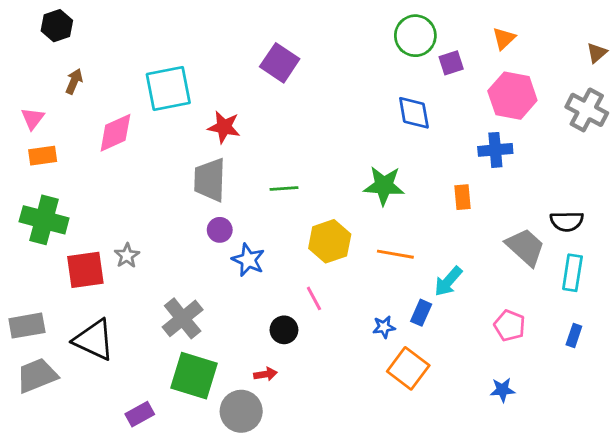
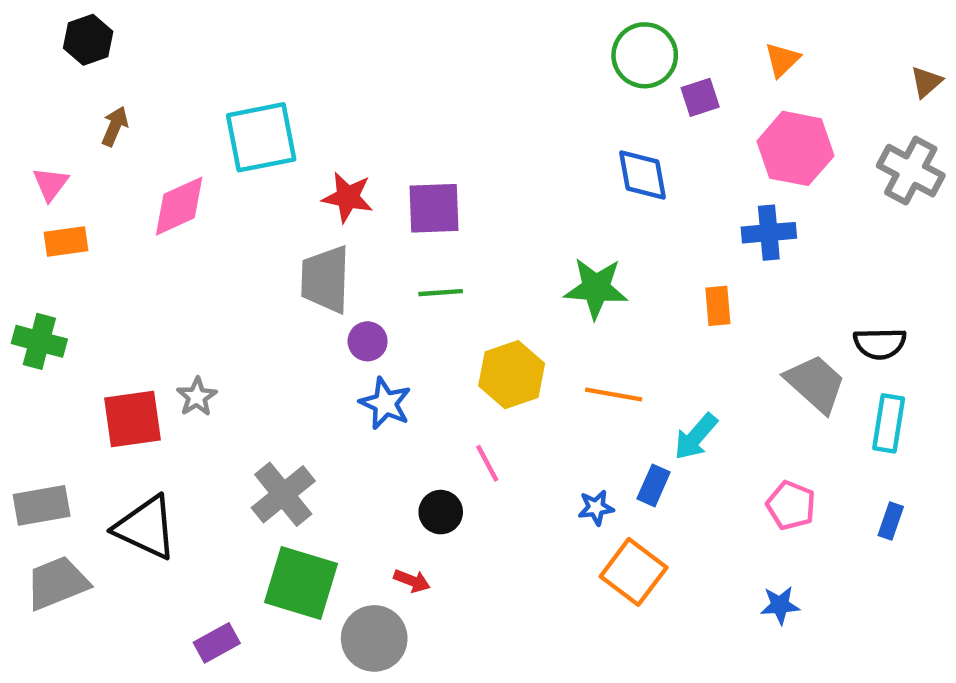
purple square: (280, 63) -> (434, 208), moved, turned -36
green cross: (44, 220) -> (39, 341), moved, size x0.7
purple circle: (220, 230) -> (368, 341), moved
red arrow: (265, 374) -> (412, 581), turned 30

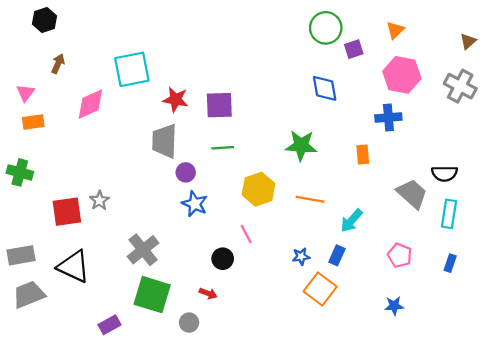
blue rectangle: (654, 485) -> (337, 255), moved
gray circle: (374, 638) -> (189, 323), size x0.6

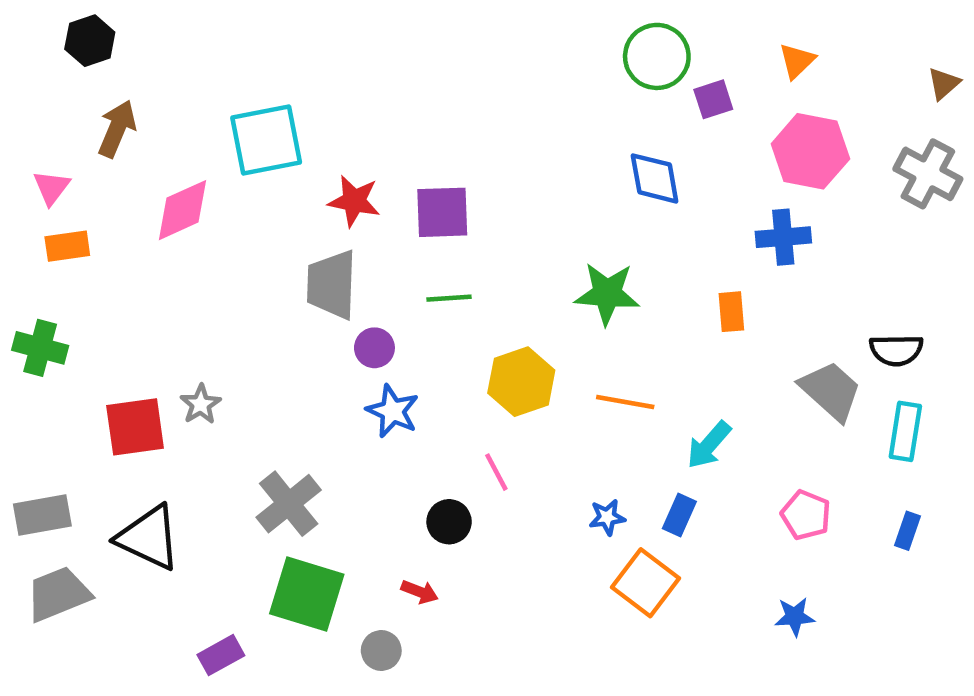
brown arrow: (58, 64) -> (117, 129), size x1.4

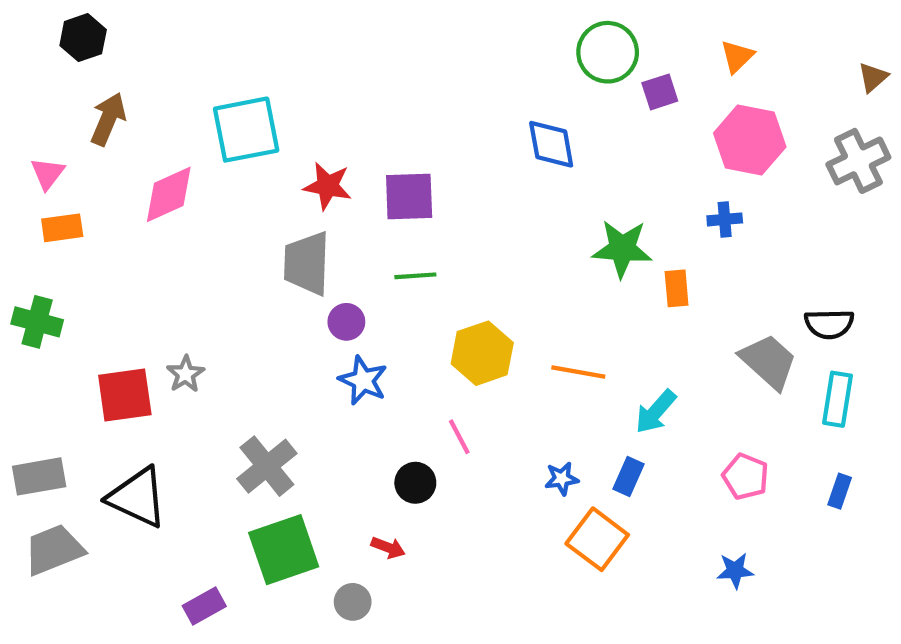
gray cross: (928, 174) -> (858, 161), turned 36
blue diamond: (655, 178) -> (551, 144), moved
blue cross: (783, 237) -> (725, 219), size x0.7
green star: (607, 294) -> (622, 249), moved
green square: (307, 594) -> (284, 550), turned -36

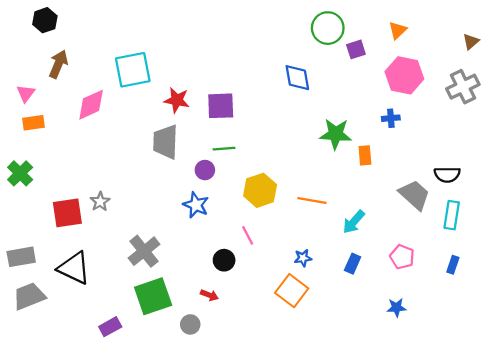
green cross: (37, 322) -> (20, 173), turned 30
purple circle: (346, 322) -> (205, 170), moved
blue rectangle: (629, 476) -> (353, 264), moved
orange square: (597, 539) -> (292, 291), moved

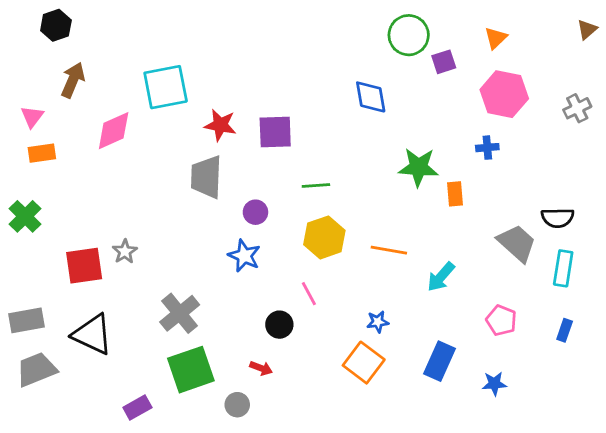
brown triangle: (471, 42) -> (587, 30), moved
gray cross: (463, 87) -> (577, 108), size x0.7
green line: (224, 149) -> (316, 185), moved
blue rectangle: (353, 264) -> (440, 361), moved, size x1.5

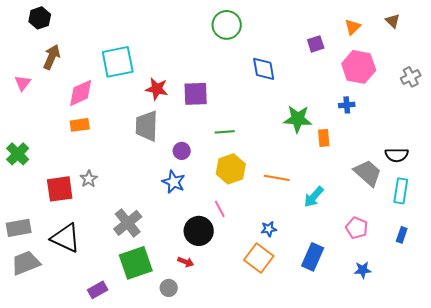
brown triangle: (587, 30) -> (393, 21), moved, turned -35
green circle: (409, 35) -> (227, 25), moved
orange rectangle: (42, 153) -> (80, 125), moved
black circle: (279, 325) -> (199, 231), size x1.5
blue star: (494, 384) -> (363, 270), moved

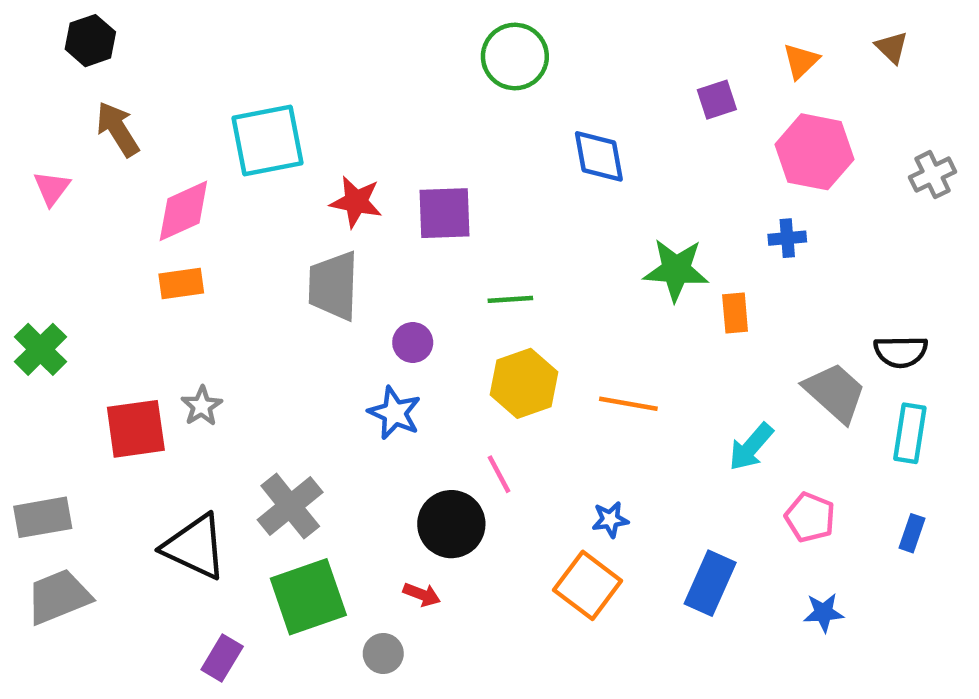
brown arrow: (52, 57) -> (118, 129), turned -55
cyan arrow: (314, 197) -> (751, 447), moved
black triangle: (66, 238) -> (195, 547), moved
purple rectangle: (98, 290) -> (222, 658), turned -30

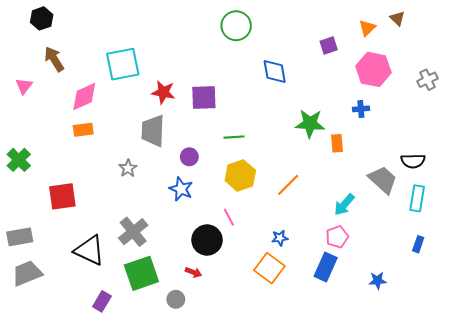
brown triangle: (892, 47) -> (397, 18), moved
orange line: (628, 404) -> (288, 185), turned -55
gray star: (202, 406) -> (128, 168), moved
pink pentagon: (810, 517) -> (337, 237), moved, turned 30

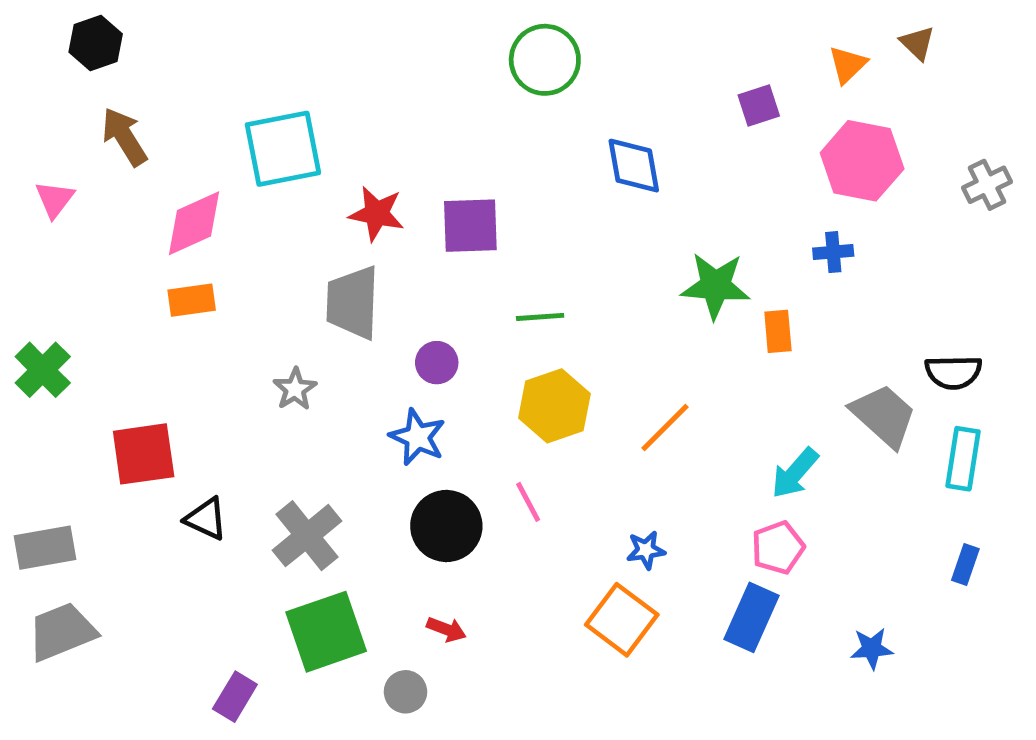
black circle: (207, 240) -> (446, 526), moved
black triangle: (89, 250) -> (206, 519), moved, size x0.6

